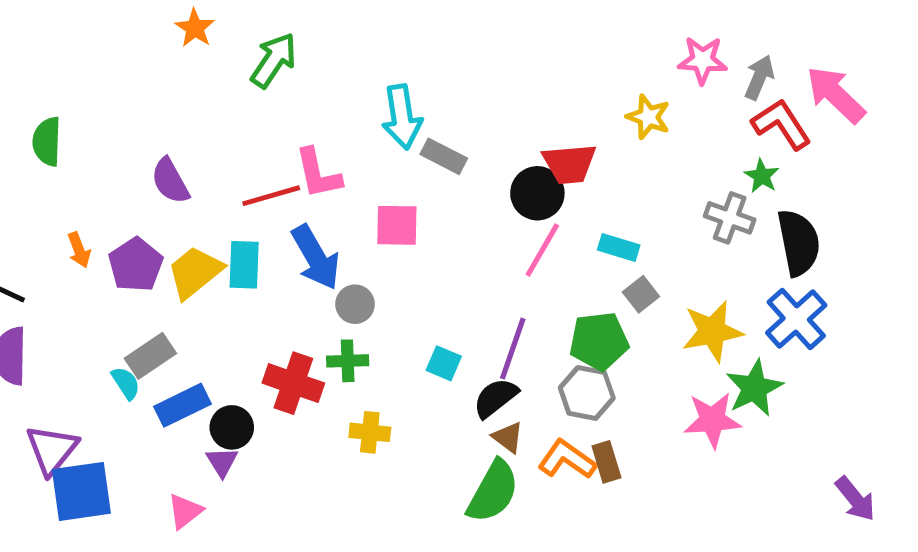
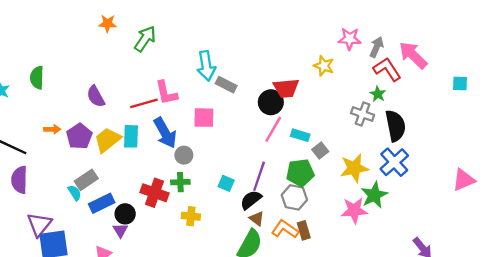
orange star: (195, 28) -> (107, 24), turned -30
cyan rectangle: (619, 247) -> (300, 135), moved
orange arrow: (79, 250) -> (52, 129), turned -70

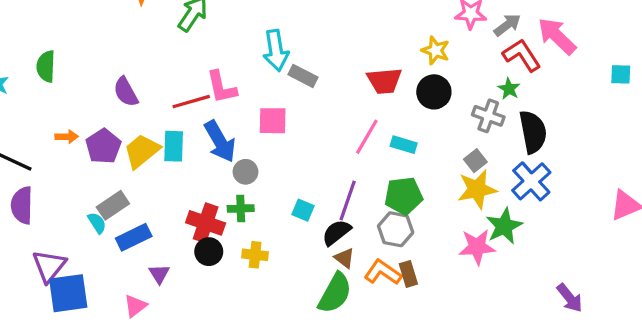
gray arrow: (377, 47) -> (507, 25), turned 30
black circle: (271, 102) -> (434, 92), moved
gray square: (320, 150) -> (475, 161), moved
black circle: (125, 214) -> (209, 252), moved

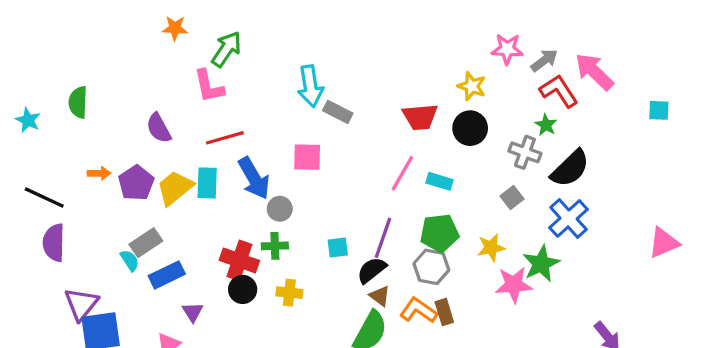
pink L-shape: (222, 87) -> (209, 86), moved
black semicircle: (533, 132) -> (570, 168), turned 57
yellow star: (477, 189) -> (491, 248), moved, size x0.7
cyan square: (303, 210) -> (338, 248), turned -30

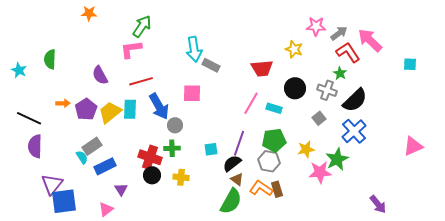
orange star: (175, 28) -> (89, 13), moved
pink L-shape: (209, 86) -> (131, 49), turned 95
black circle: (470, 128) -> (295, 88), moved

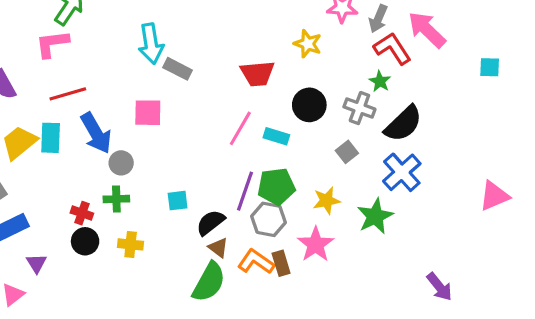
gray arrow: (339, 33) -> (378, 19), turned 150
purple line: (239, 143) -> (245, 191), moved
red cross: (150, 157) -> (82, 213), size x0.6
pink star: (320, 172) -> (316, 244), moved, turned -30

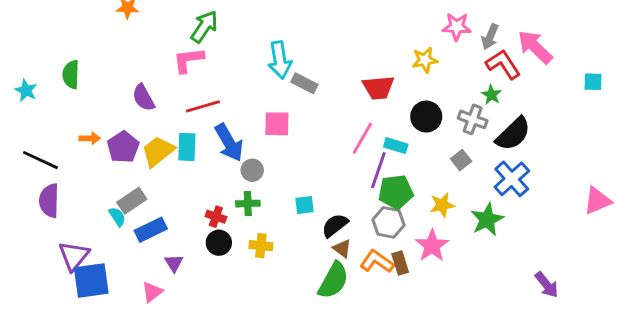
yellow star: (308, 44) -> (425, 60), turned -30
purple line: (245, 191) -> (378, 170), moved

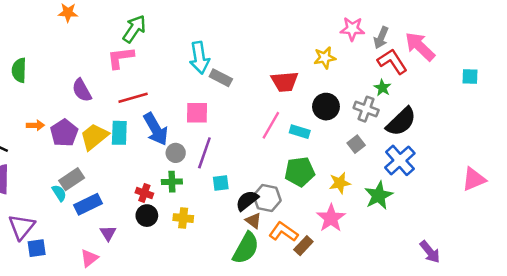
purple line: (378, 170) -> (204, 153), moved
gray hexagon: (389, 222) -> (267, 198), moved
brown rectangle: (400, 263) -> (303, 246), moved, turned 60
blue square: (91, 280) -> (37, 248), size x0.6

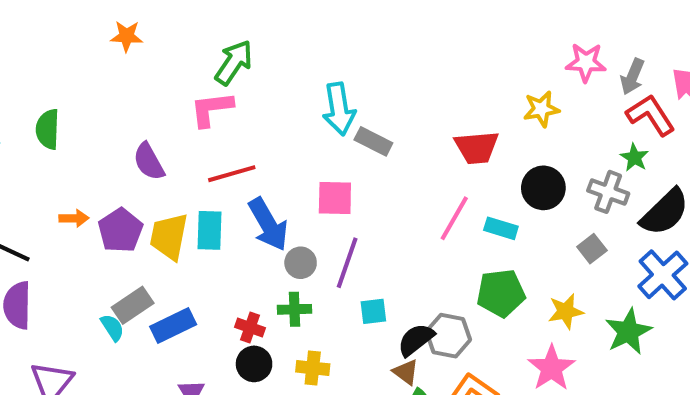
yellow trapezoid: (94, 137) -> (169, 236), turned -40
blue rectangle: (88, 204) -> (173, 325), moved
brown triangle: (253, 221) -> (406, 372), moved

